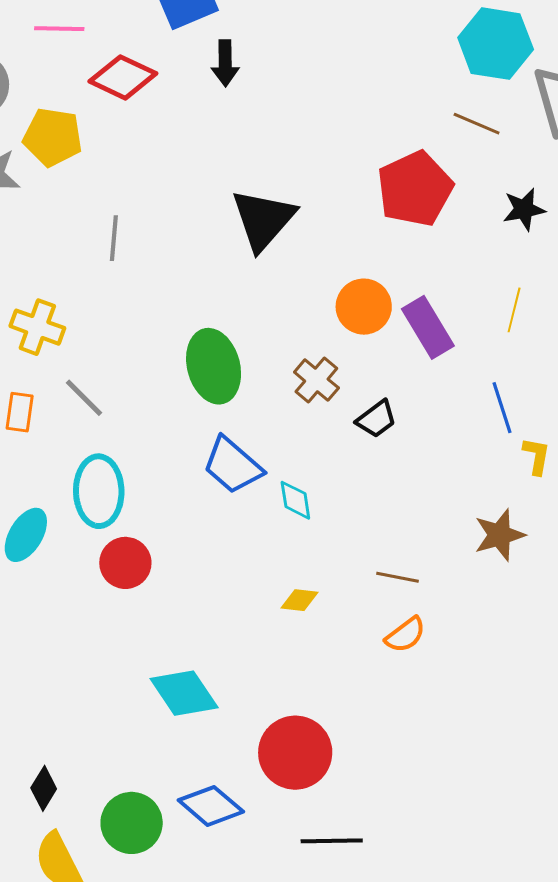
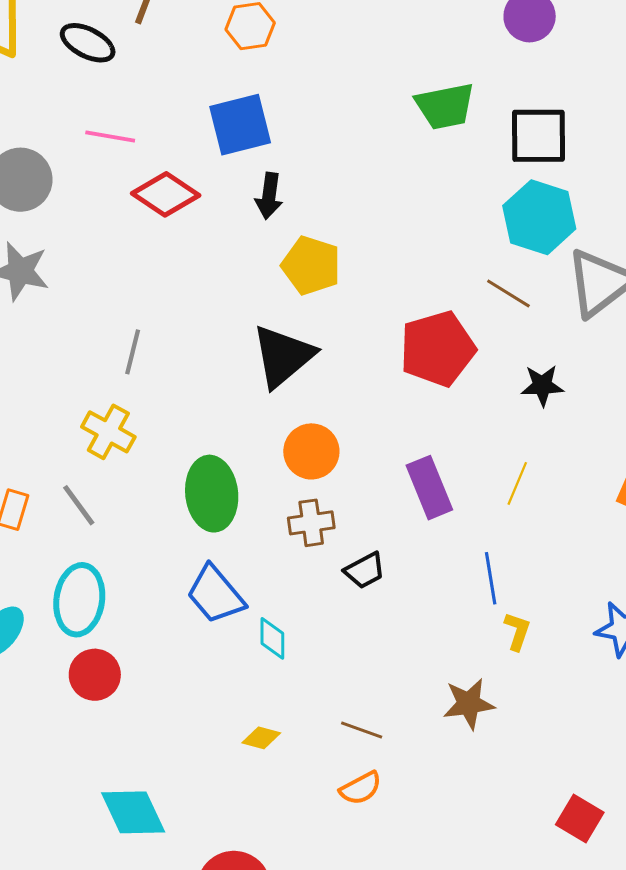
yellow pentagon: (53, 137) -> (311, 265), moved
orange circle: (364, 307) -> (311, 451), moved
yellow cross: (37, 327) -> (108, 432), moved
brown cross: (316, 380) -> (311, 523), turned 33

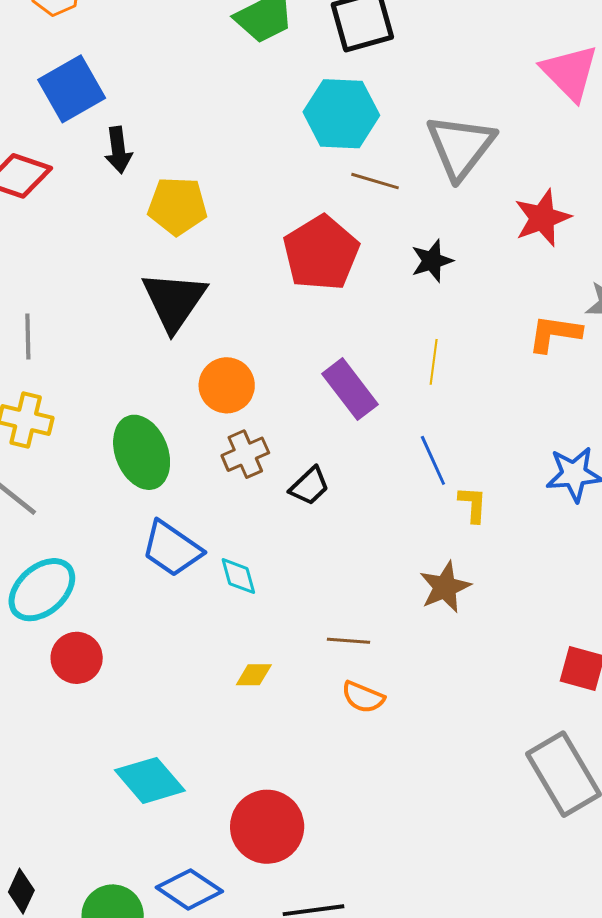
cyan hexagon: (539, 217) -> (341, 114), moved
cyan ellipse: (79, 600) -> (42, 590), turned 56
orange semicircle: (361, 788) -> (363, 697), turned 66

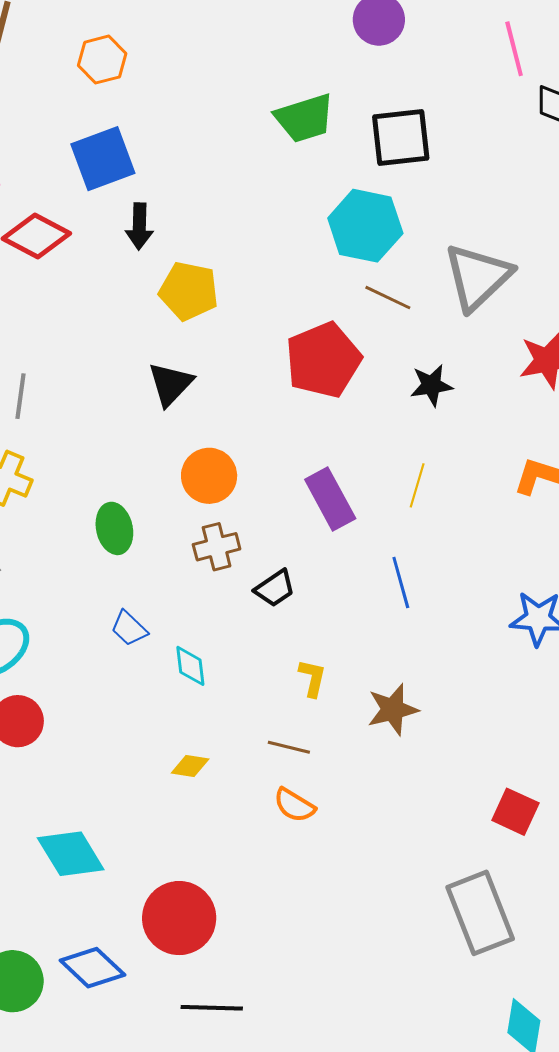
black triangle: (174, 301) -> (170, 384), size x0.7
green ellipse: (142, 452) -> (114, 528), size x0.7
yellow L-shape: (473, 504) -> (312, 678), moved
blue trapezoid: (172, 549) -> (129, 628), size x0.6

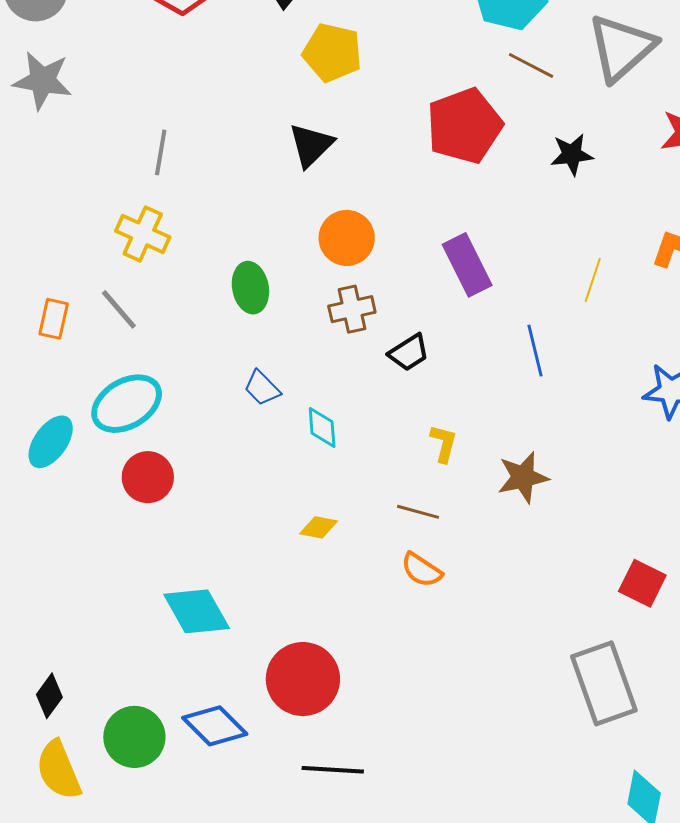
yellow line: (417, 485) -> (593, 280), moved

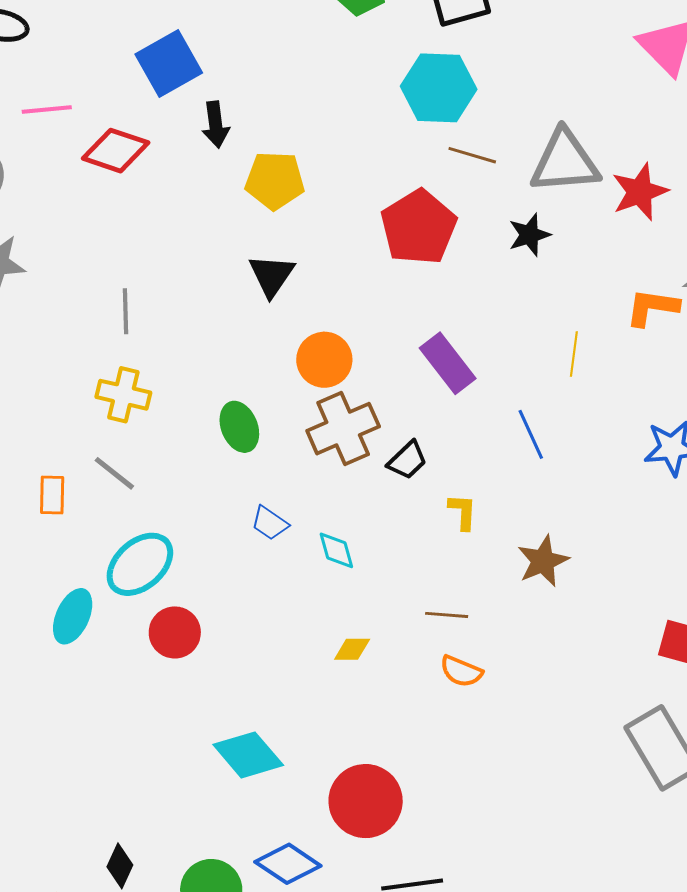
gray triangle: (621, 48) -> (565, 162), moved, turned 48
brown cross: (352, 309) -> (343, 429), size x1.5
yellow L-shape: (444, 443) -> (463, 512), moved

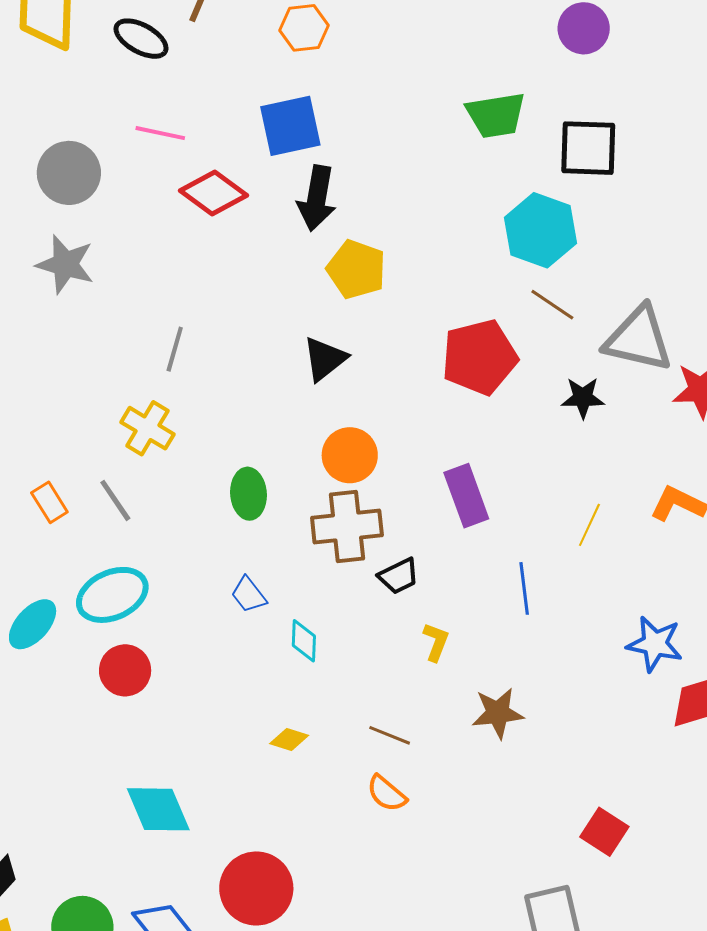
black arrow: (216, 125) -> (317, 198), size x1.4
orange rectangle: (52, 495) -> (49, 502), turned -51

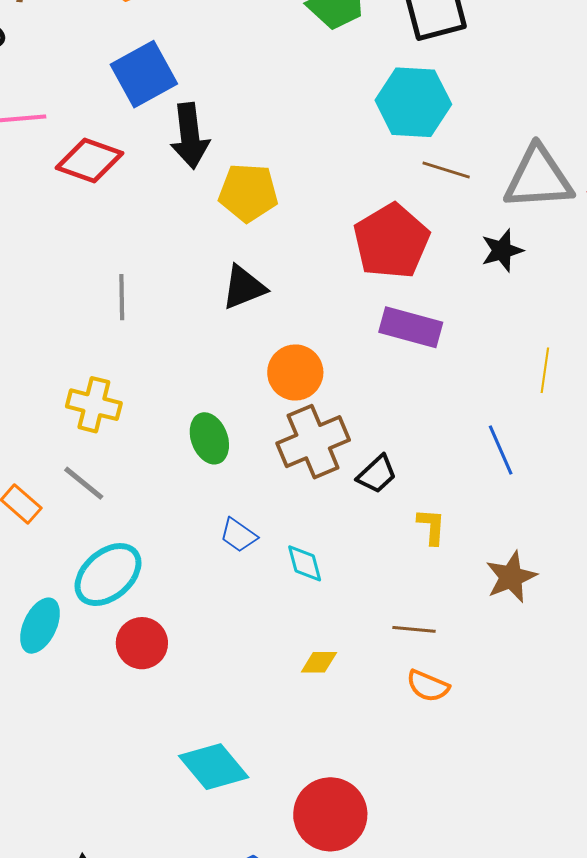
gray line: (175, 349) -> (122, 297), moved
black triangle: (325, 359) -> (244, 287), turned 33
purple rectangle: (466, 496) -> (411, 327), moved, turned -38

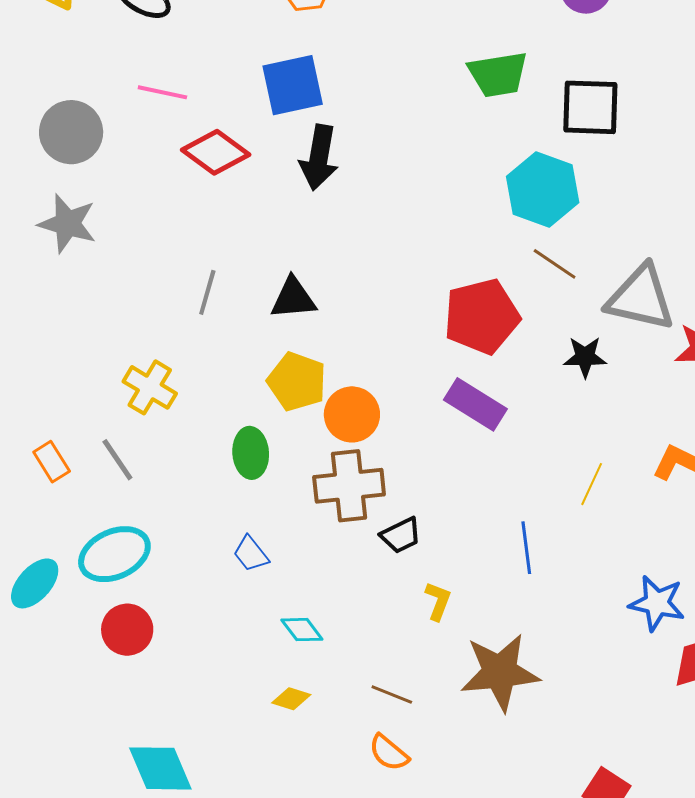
yellow pentagon: (248, 193) -> (297, 382), moved
black triangle: (244, 287) -> (293, 298), moved
cyan diamond: (305, 563) -> (302, 630), moved, turned -39
brown star: (511, 577) -> (500, 672), size x1.5

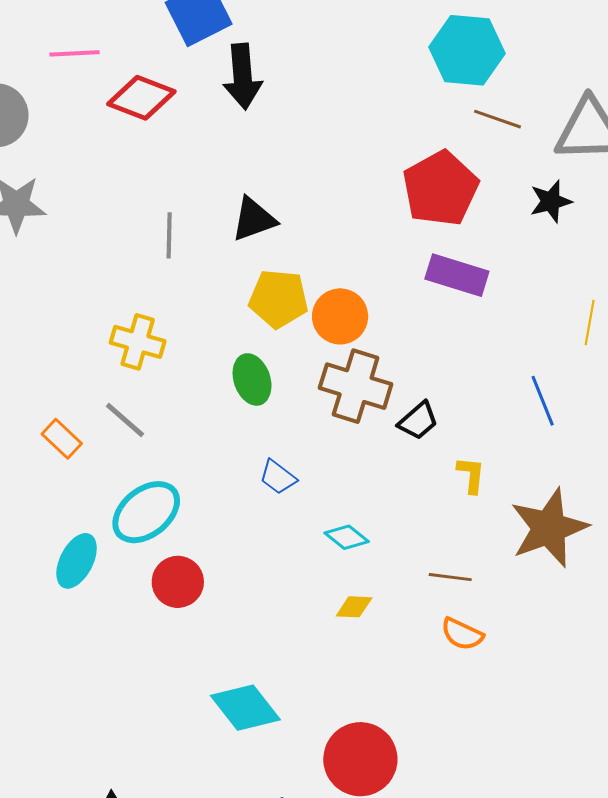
brown cross: (349, 486) -> (356, 386), turned 38

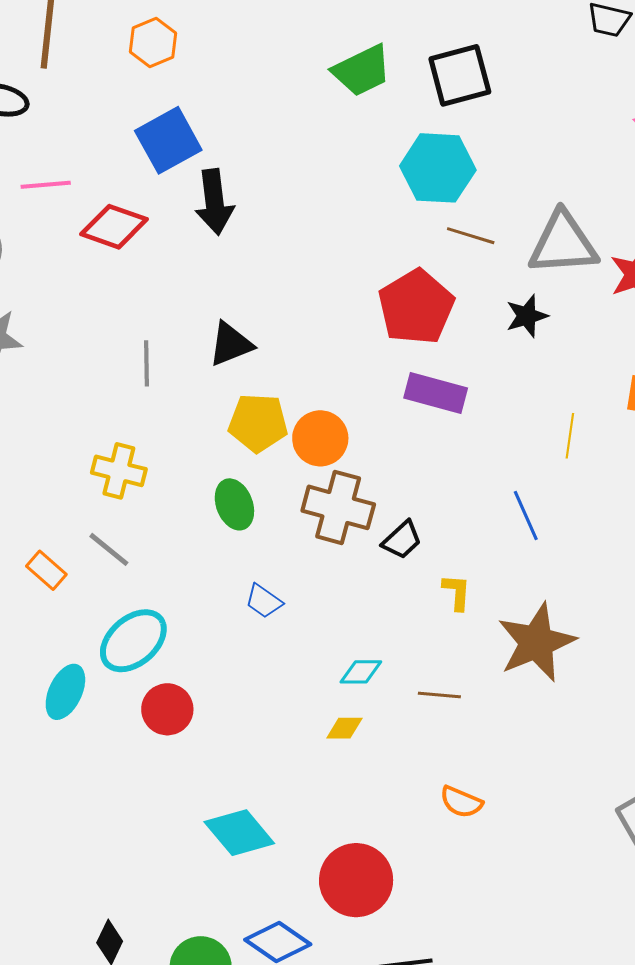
cyan diamond: (347, 537) -> (361, 672), moved, turned -36
orange semicircle: (462, 634) -> (461, 802), moved

